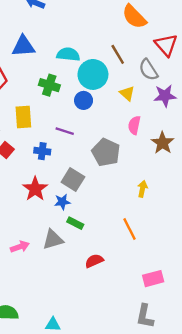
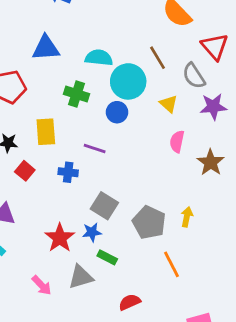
gray pentagon: (106, 152) -> (149, 222), moved
red star: (35, 189) -> (60, 238), moved
pink arrow: (20, 247) -> (42, 285), turned 66

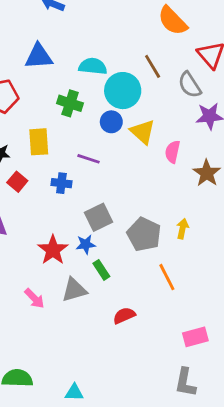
yellow triangle: (169, 104) -> (143, 132), moved, size x1.4
gray square: (104, 206) -> (98, 217), turned 32
green rectangle: (107, 257) -> (101, 270), turned 30

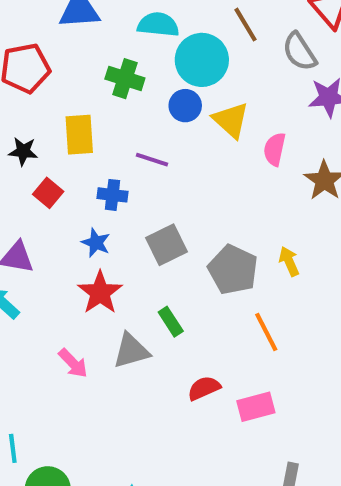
yellow arrow: (183, 229) -> (289, 261), turned -36
blue star: (86, 244) -> (96, 243), moved, turned 30
pink rectangle: (195, 337) -> (256, 407), moved

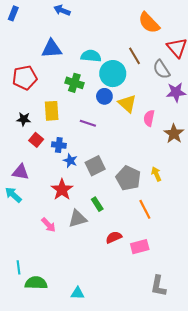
blue cross: (113, 195) -> (59, 145), moved
blue star: (96, 243) -> (70, 161), moved

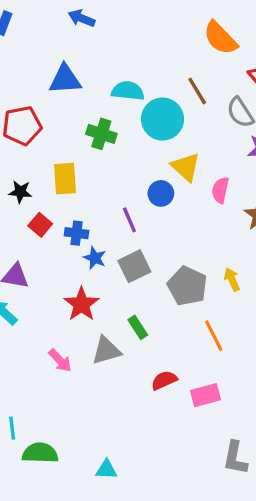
blue circle: (104, 96) -> (161, 193), moved
purple line: (88, 123) -> (129, 220), moved, turned 49

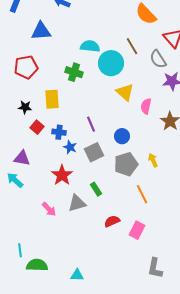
blue triangle: (65, 79) -> (41, 31), moved
blue circle: (161, 193) -> (122, 136), moved
gray pentagon: (187, 286) -> (126, 164), turned 30
pink rectangle: (205, 395) -> (137, 230), turned -48

